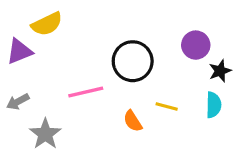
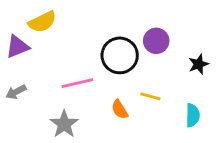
purple circle: (196, 45) -> (156, 41), moved
cyan semicircle: (214, 105) -> (193, 115), moved
gray star: (45, 134) -> (64, 124), moved

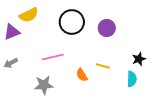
black circle: (120, 55) -> (72, 22), moved
black star: (199, 64) -> (139, 59), moved
gray star: (64, 124) -> (44, 85), turned 30

